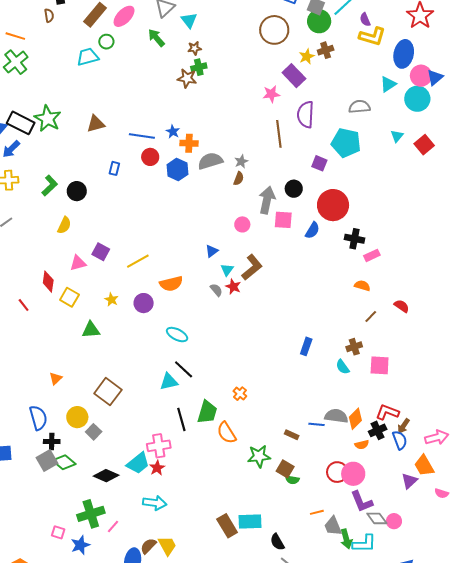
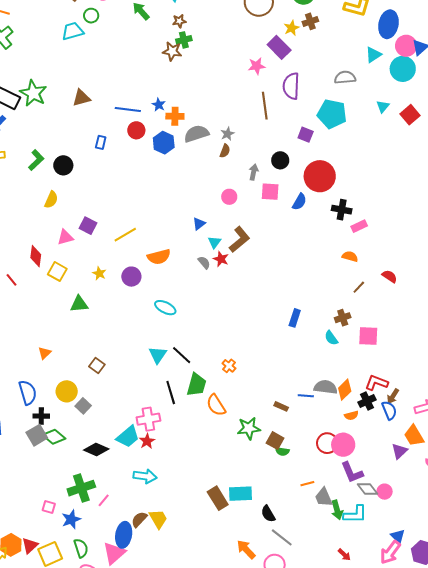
gray arrow: (267, 200) -> (254, 172), size x0.6
black line: (184, 369) -> (182, 355), moved
cyan triangle: (169, 382) -> (158, 355), turned -42
brown square: (108, 392) -> (97, 366), size x0.6

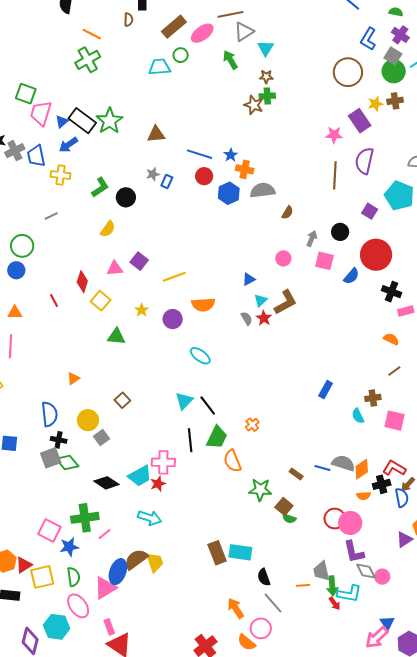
gray star: (227, 134) -> (153, 174), moved
orange line: (307, 484) -> (303, 585), moved
pink square: (49, 507) -> (49, 531), size x1.6
brown semicircle: (139, 519) -> (136, 559), size x1.4
red arrow: (344, 555) -> (335, 604), moved

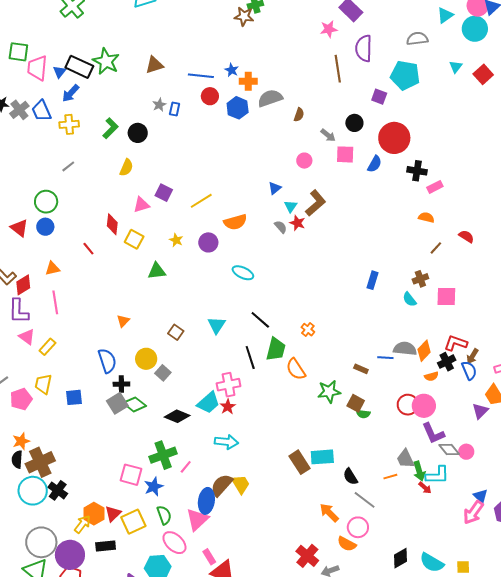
gray arrow: (312, 239) -> (328, 135), turned 119
cyan triangle: (184, 401) -> (217, 325), moved

